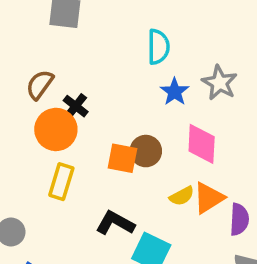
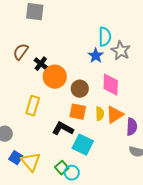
cyan semicircle: (158, 47) -> (105, 37), moved
orange circle: (56, 129) -> (55, 77), moved
orange square: (122, 158) -> (78, 112), moved
yellow semicircle: (182, 196) -> (100, 114), turned -64

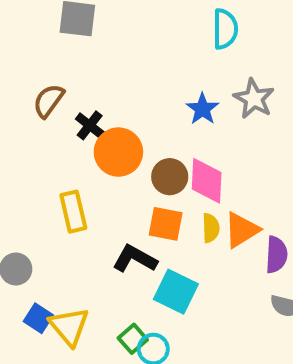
cyan semicircle: (105, 37) -> (225, 29), moved
pink diamond: (111, 85) -> (207, 181), moved
yellow rectangle: (33, 106) -> (73, 212), turned -30

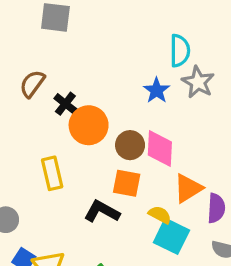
cyan semicircle: (225, 29) -> (180, 51), moved
yellow semicircle: (211, 228) -> (160, 215), moved, turned -60
cyan square: (176, 292) -> (171, 236), moved

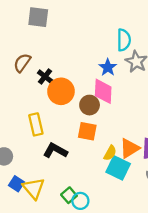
pink diamond: (160, 148) -> (103, 91), moved
orange triangle: (188, 188) -> (129, 148), moved
black L-shape: (102, 211) -> (55, 151), moved
yellow semicircle: (160, 215) -> (110, 153), turned 91

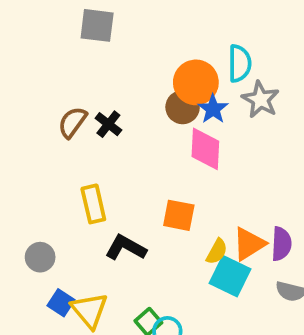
brown semicircle: (22, 63) -> (72, 122), moved
orange circle: (61, 91) -> (196, 82), moved
brown circle: (90, 105) -> (183, 107), moved

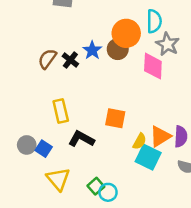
blue star: (213, 109) -> (92, 50), moved
pink diamond: (205, 149) -> (153, 66), moved
blue square: (61, 303) -> (44, 149), moved

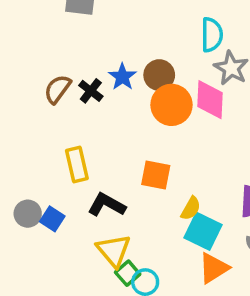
orange circle: (126, 33) -> (171, 105), moved
orange triangle: (160, 136) -> (214, 268), moved
yellow triangle: (58, 179) -> (114, 250), moved

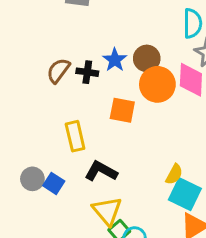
black cross: (91, 91) -> (87, 72), turned -30
orange square: (156, 175) -> (122, 110), moved

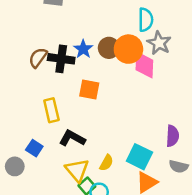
black cross: (87, 72) -> (61, 59), size x1.5
orange circle: (157, 84) -> (128, 49), moved
yellow semicircle: (174, 174) -> (106, 163), moved
gray circle: (32, 179) -> (15, 166), moved

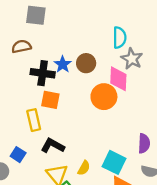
orange circle: (128, 49) -> (104, 97), moved
brown semicircle: (38, 58) -> (21, 46), moved, turned 42
orange square: (89, 89) -> (50, 100), moved

